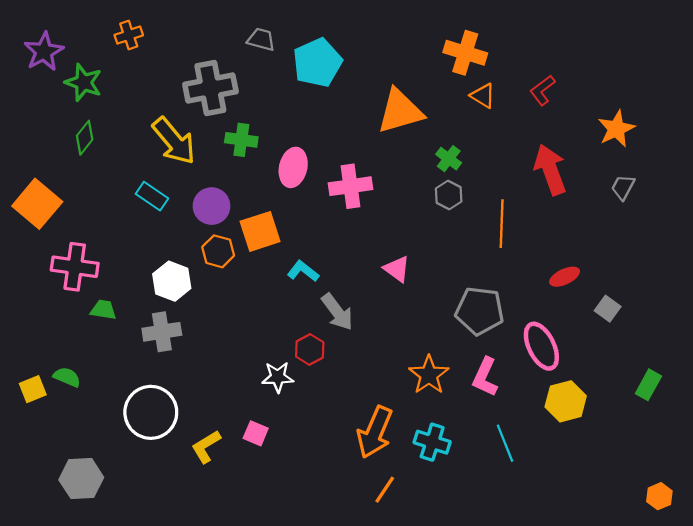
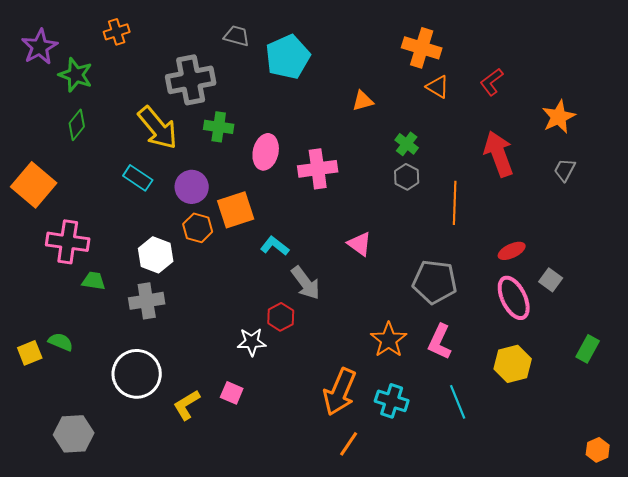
orange triangle: (400, 111) -> (363, 101), size x0.5
pink ellipse: (541, 346) -> (514, 298), moved

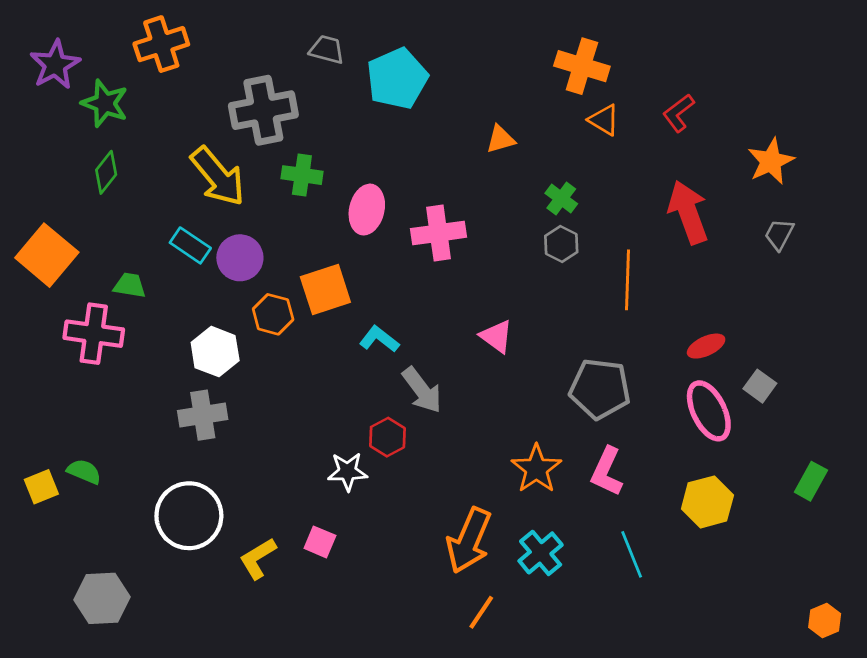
orange cross: (117, 32) -> (161, 44), size x1.5
purple circle: (192, 187) -> (240, 258), moved
green trapezoid: (94, 281) -> (130, 285), moved
cyan cross: (392, 401) -> (541, 553), turned 32

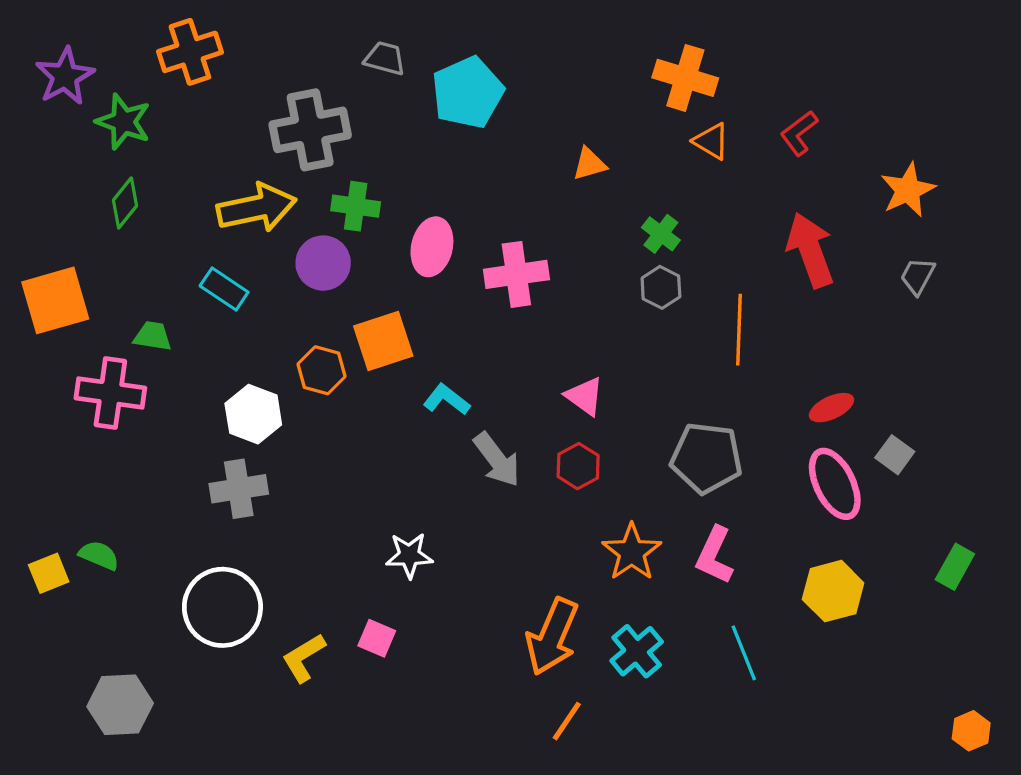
yellow arrow: (218, 176) -> (257, 208), turned -62
orange square: (47, 255) -> (55, 300), turned 34
purple circle: (240, 258) -> (323, 263), moved
red hexagon: (387, 437) -> (578, 466), moved

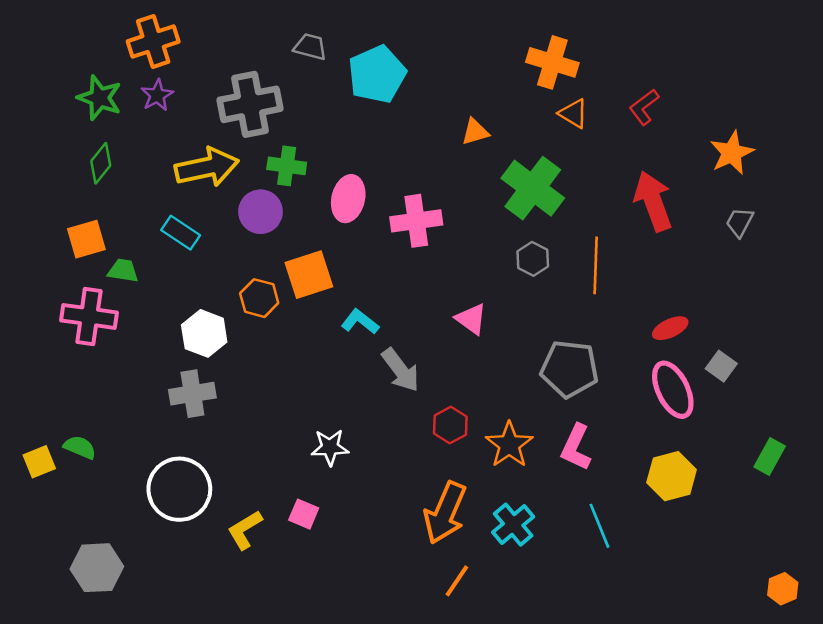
purple star: (65, 76) -> (157, 95), moved, size x0.7
green cross: (661, 234) -> (533, 188), size x2.0
gray hexagon: (661, 287) -> (533, 259), moved
orange square: (55, 300) -> (86, 239), moved, size x0.7
red hexagon: (578, 466) -> (450, 425), moved

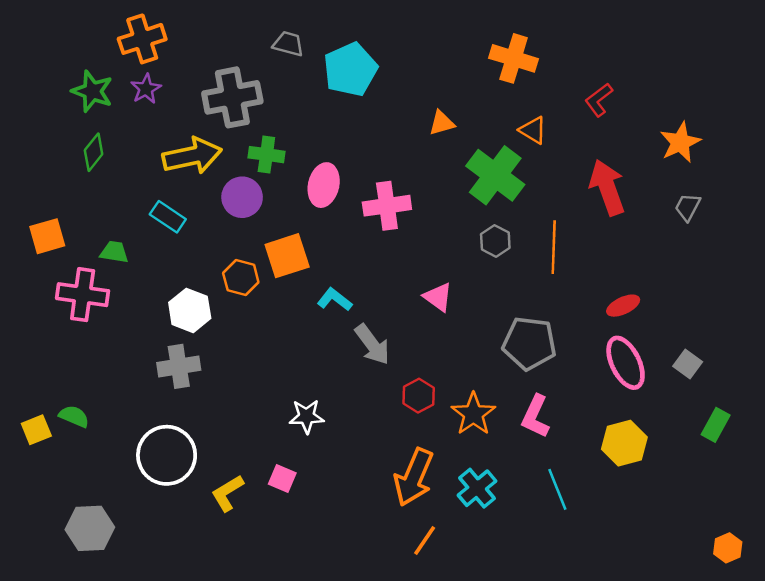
orange triangle: (573, 114) -> (533, 130), moved
orange square: (86, 239) -> (47, 236), moved
gray square: (721, 366) -> (688, 364), moved

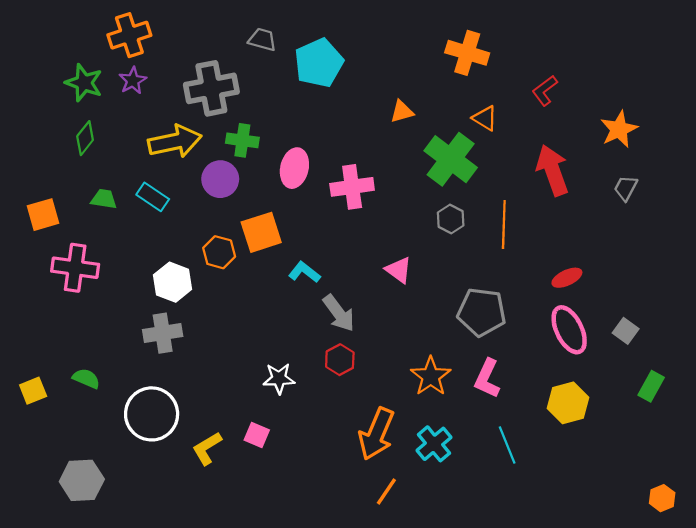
green trapezoid: (114, 252) -> (104, 199), moved
red hexagon: (419, 396) -> (340, 360), moved
green semicircle: (74, 416) -> (86, 378), moved

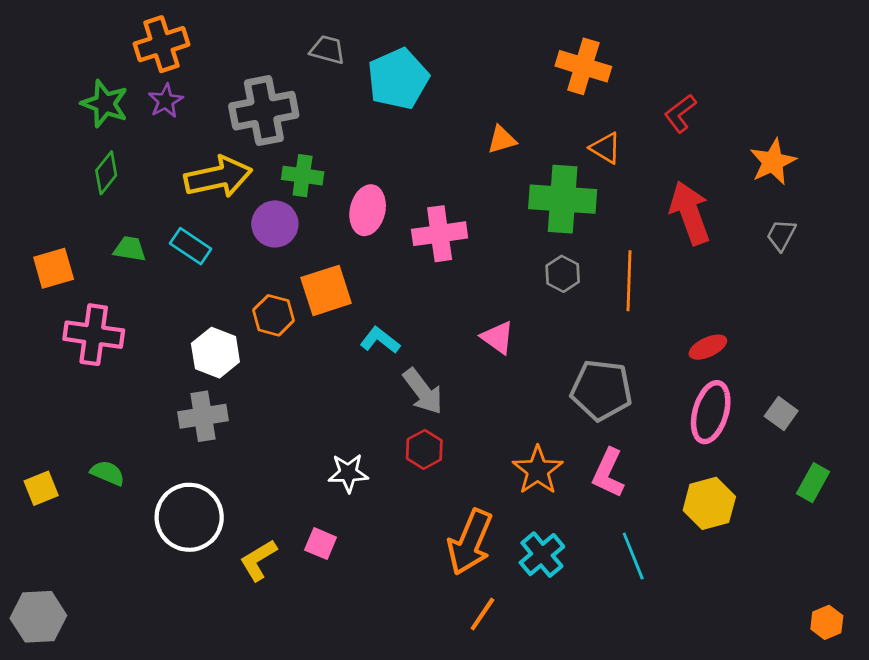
green cross: (451, 159) -> (563, 199), turned -33
pink ellipse: (569, 330) -> (711, 412), turned 42
gray hexagon: (82, 480) -> (38, 617), moved

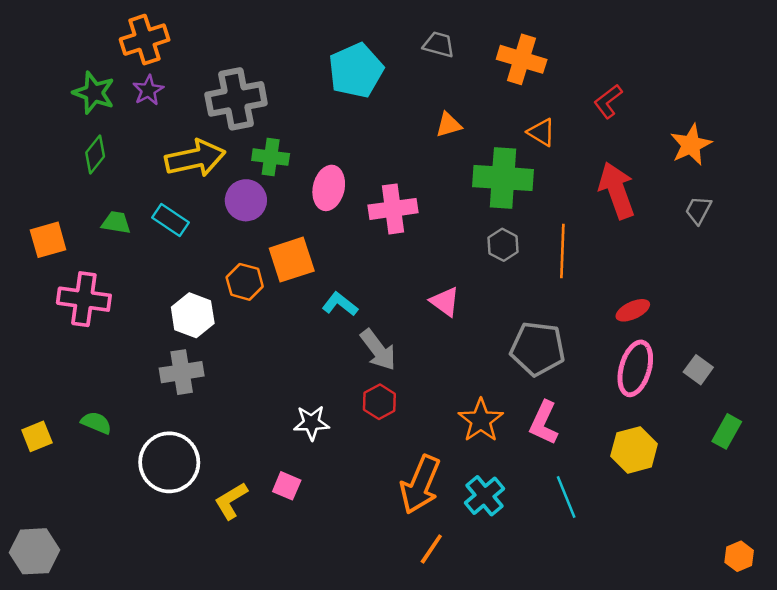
gray trapezoid: (327, 50) -> (439, 45), moved

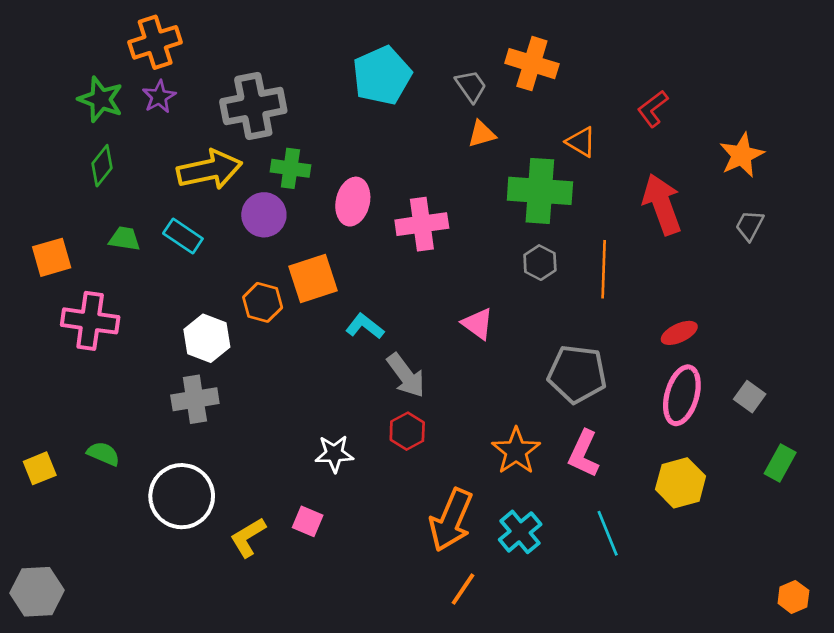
gray trapezoid: (439, 45) -> (471, 86), moved, turned 40
orange cross: (522, 59) -> (532, 64), moved

